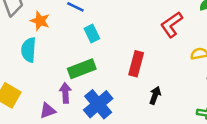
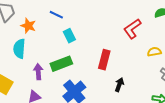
purple arrow: (65, 93) -> (38, 72), moved

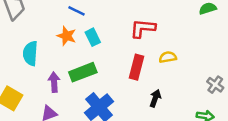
orange star: (28, 26) -> (67, 36), moved
red L-shape: (132, 29) -> (143, 28), moved, turned 40
yellow semicircle: (154, 52) -> (168, 57), moved

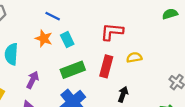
green rectangle: (83, 72) -> (73, 70), moved
purple arrow: (54, 82) -> (33, 80), turned 30

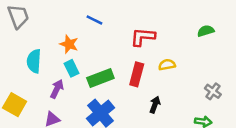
green semicircle: (170, 14) -> (206, 31), moved
blue line: (53, 16) -> (94, 20), moved
cyan rectangle: (67, 40) -> (71, 68), moved

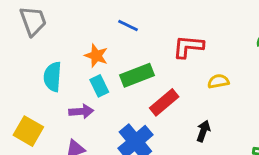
red rectangle: (137, 74) -> (164, 102), moved, turned 35
green rectangle: (100, 78) -> (137, 75), moved
purple arrow: (57, 89) -> (81, 111), turned 60

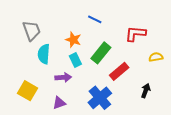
gray trapezoid: (33, 21) -> (32, 31), moved
green rectangle: (137, 75) -> (101, 53), turned -30

